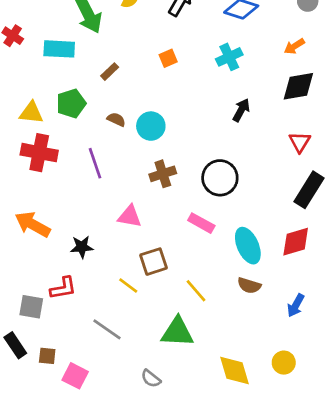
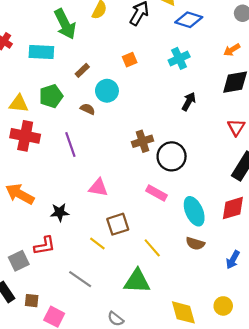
cyan circle: (151, 126) -> (107, 91), moved
brown cross: (163, 174) -> (142, 141), moved
gray square: (31, 307) -> (19, 261), turned -36

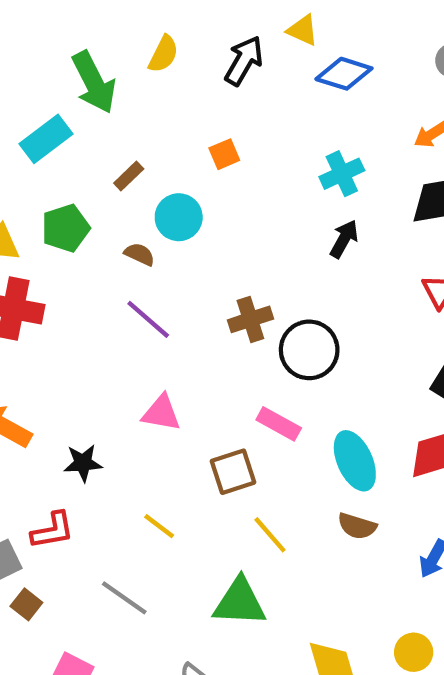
cyan rectangle: (41, 52) -> (46, 139), turned -40
cyan cross: (179, 58) -> (342, 174), moved
purple line: (70, 145) -> (148, 319), moved, turned -30
brown square: (118, 224) -> (233, 472), moved
brown square: (32, 301) -> (26, 604), moved, turned 32

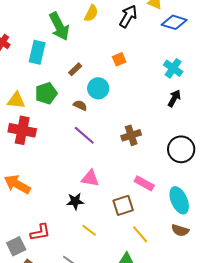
cyan rectangle: (46, 139) -> (37, 52), turned -40
cyan cross: (342, 174) -> (173, 68), turned -30
black circle: (309, 350) -> (181, 149), moved
black star: (83, 463) -> (75, 201), moved

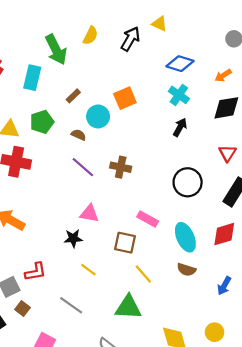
blue diamond: (174, 22) -> (180, 64), moved
orange square: (119, 59) -> (125, 98), moved, size x1.5
brown cross: (131, 135) -> (121, 167), moved, turned 30
brown square: (123, 205) -> (125, 243), turned 30

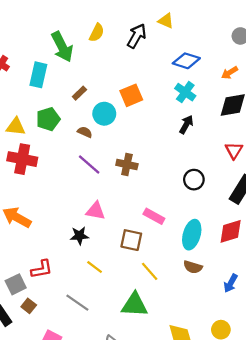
black circle: (188, 182) -> (194, 180), size x0.7
cyan ellipse: (185, 237) -> (192, 235), turned 40

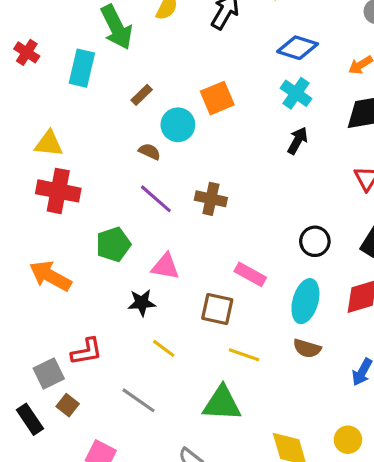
green pentagon: (48, 119) -> (113, 244), moved
black circle: (194, 180) -> (315, 241), moved
yellow line: (150, 271) -> (244, 355), turned -30

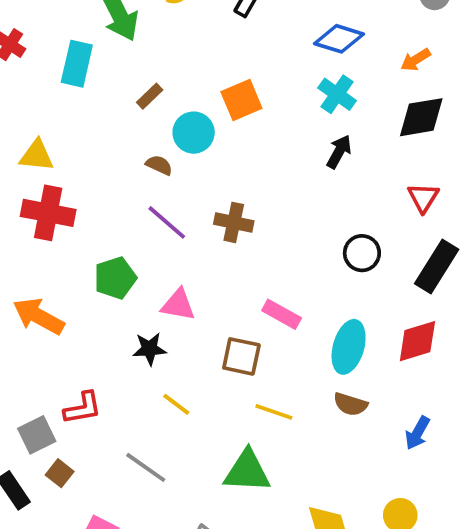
black circle: (315, 241) -> (362, 253), moved

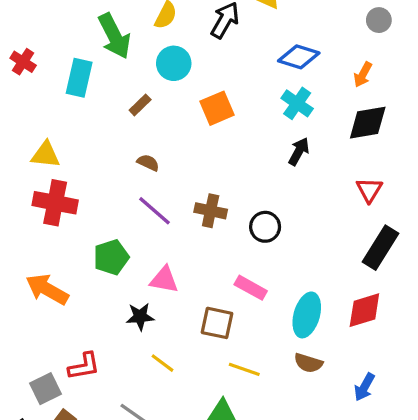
orange arrow: (416, 60) -> (363, 75), turned -30
cyan circle: (194, 133) -> (174, 63), moved
black circle: (362, 253) -> (265, 227), moved

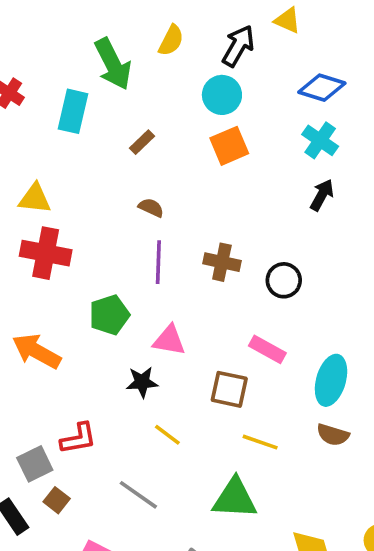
cyan circle: (174, 63) -> (222, 95), moved
purple line: (154, 211) -> (158, 262), turned 51

